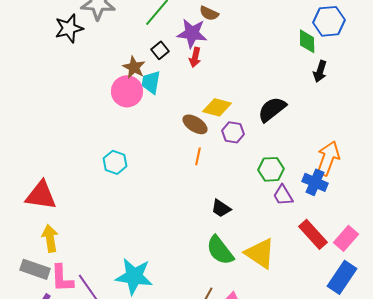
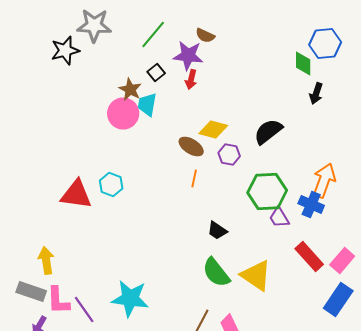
green hexagon: (271, 169) -> (267, 192), size x1.5
red triangle: (41, 195) -> (76, 194), moved

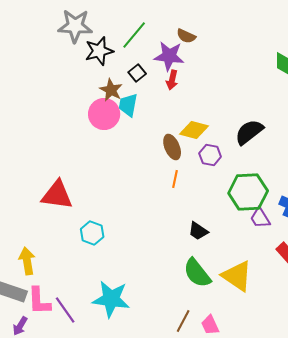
black star: (65, 50) -> (99, 51), moved
brown ellipse: (191, 146) -> (172, 147), turned 35
cyan hexagon: (111, 184) -> (92, 233), moved

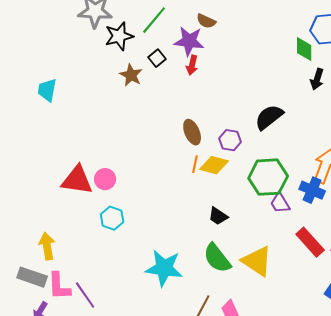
cyan trapezoid: (128, 105) -> (47, 90), moved
pink circle: (104, 114) -> (105, 179), moved, size x0.7
yellow diamond: (194, 130) -> (214, 165), moved
cyan star: (111, 299) -> (164, 268), moved

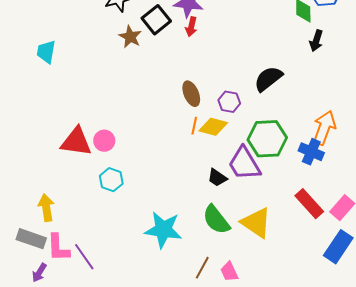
black square: (157, 58) -> (156, 20), size x1.6
purple trapezoid: (280, 203) -> (244, 164), moved, size x1.6

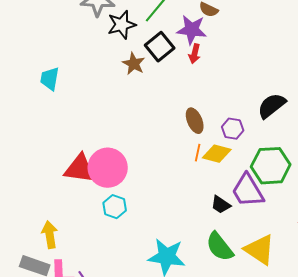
pink circle: (104, 141) -> (108, 168), size x1.8

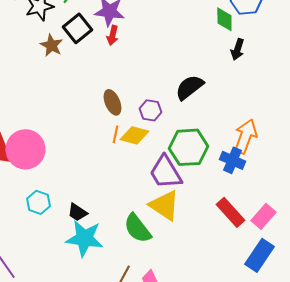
black trapezoid: (221, 205) -> (77, 212), moved
cyan hexagon: (115, 207) -> (38, 202), moved
yellow triangle: (260, 250) -> (164, 205), moved

